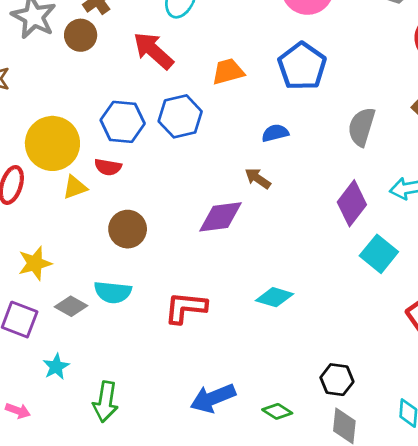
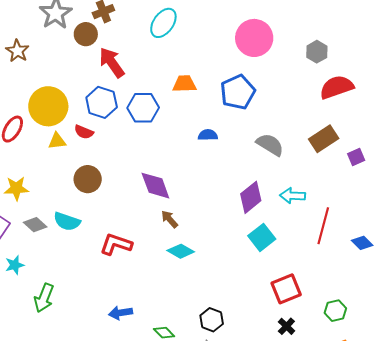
red arrow: (153, 51) -> (112, 62), moved
gray semicircle: (362, 127) -> (270, 145), turned 92
brown arrow: (258, 178) -> (169, 219), moved
purple diamond: (220, 217) -> (155, 186), turned 64
blue arrow: (213, 398) -> (121, 313), size x0.7

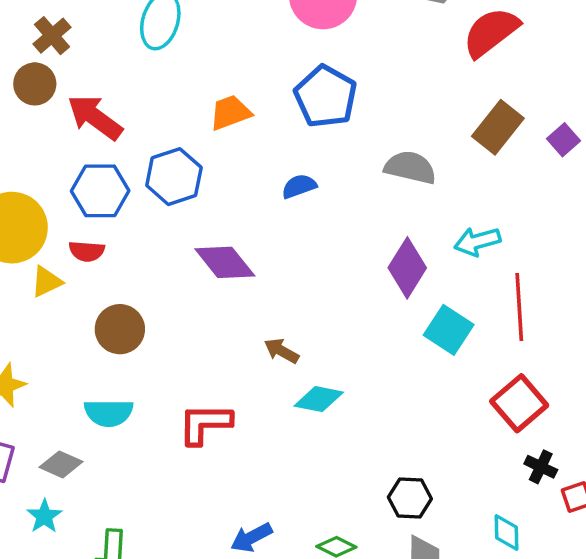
purple diamond: (155, 186) -> (225, 262), moved
gray diamond: (35, 225) -> (61, 464), moved
red line: (323, 226) -> (519, 307), moved

